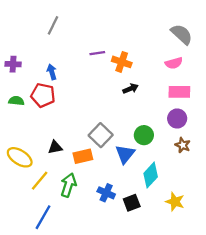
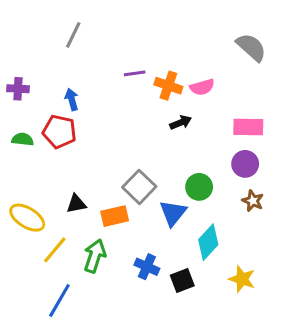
pink semicircle: (174, 63) -> (202, 87), moved

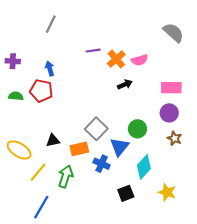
orange cross: (168, 86) -> (116, 59), turned 30
blue cross: (147, 267) -> (102, 164), moved

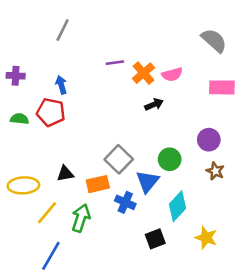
pink rectangle: (171, 88) -> (222, 87), moved
yellow ellipse: (19, 150) -> (23, 185), turned -35

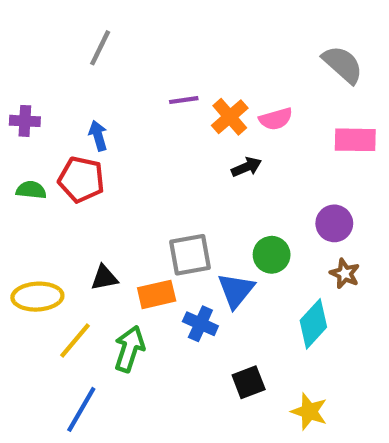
gray square: (119, 159) -> (190, 255), turned 36
cyan diamond: (177, 206) -> (313, 324), moved
yellow star: (206, 238) -> (309, 412), moved

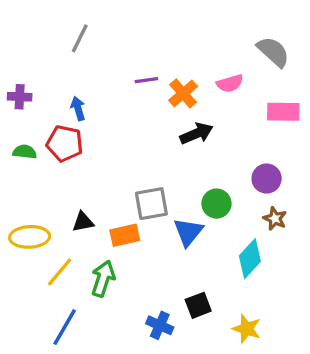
pink semicircle: (276, 119) -> (230, 83), moved
black arrow: (246, 167) -> (196, 133), size x1.4
blue cross: (200, 324) -> (160, 325), moved

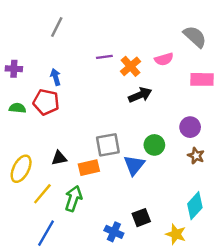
yellow ellipse: (30, 237) -> (21, 169), turned -60
cyan diamond: (250, 259) -> (195, 206), moved

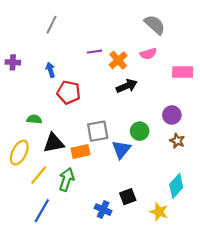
gray semicircle: (195, 37) -> (155, 25), moved
red pentagon: (46, 102) -> (69, 92), moved
green semicircle: (17, 108) -> (34, 119), moved
black triangle: (59, 158) -> (54, 143), size x1.5

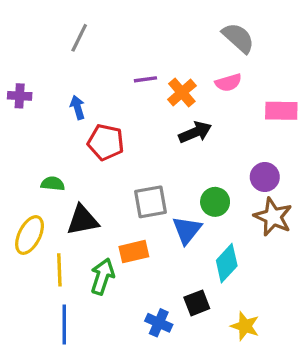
brown star: (177, 141) -> (273, 217), size x1.6
orange rectangle: (81, 152) -> (134, 252), moved
yellow line: (39, 175) -> (59, 270), turned -42
cyan diamond: (176, 186) -> (227, 263), moved
blue line: (42, 211) -> (64, 324), turned -30

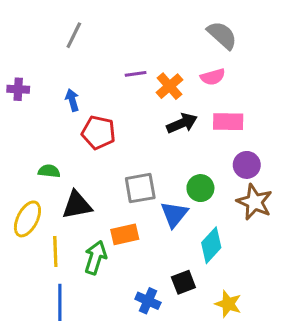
pink rectangle: (281, 111) -> (228, 122), moved

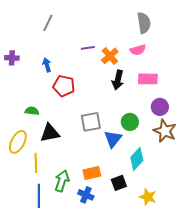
gray semicircle: (222, 35) -> (144, 23), turned 40
black arrow: (182, 123) -> (118, 80), turned 126
orange rectangle: (125, 234) -> (92, 173), moved
green arrow: (95, 258) -> (62, 181), moved
blue cross: (148, 301) -> (86, 195), moved

